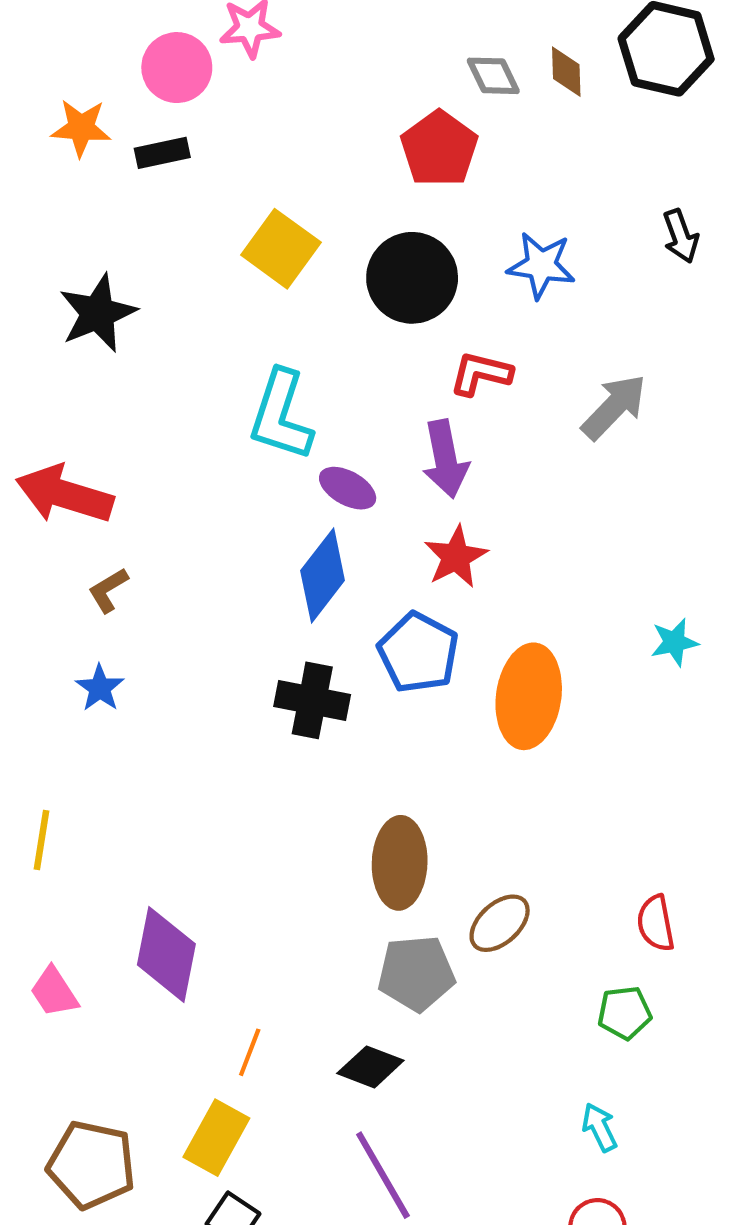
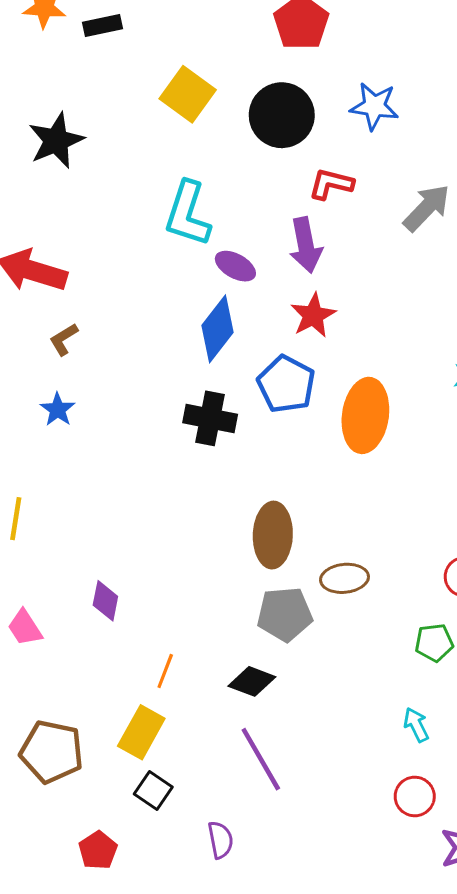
brown ellipse: (500, 923) -> (345, 578), turned 36
purple diamond: (166, 954) -> (105, 601), size x0.6

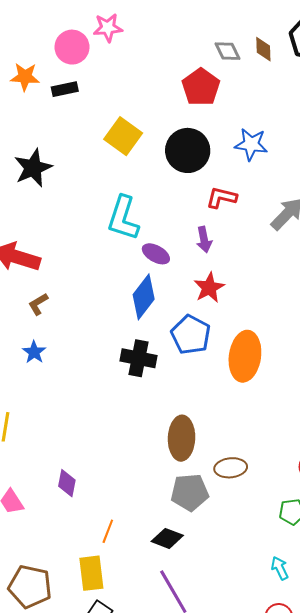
purple arrow: (306, 245) -> (204, 240), size x0.7
yellow rectangle: (141, 732) -> (91, 573), turned -36

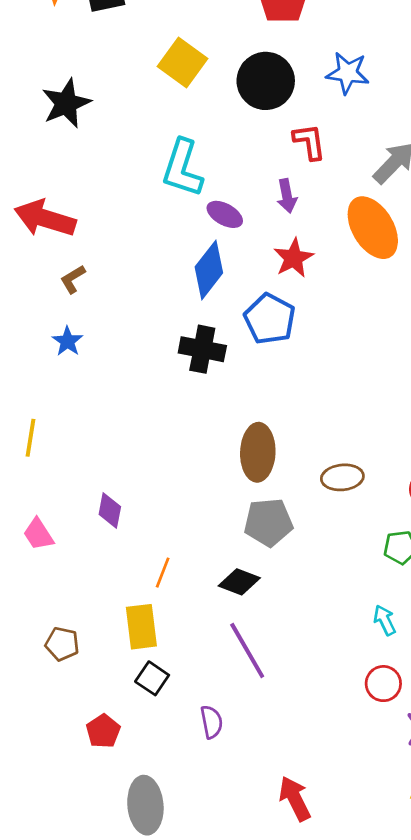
red L-shape: (221, 198) -> (309, 142), turned 68
orange ellipse: (245, 356) -> (373, 228), moved, turned -39
brown ellipse: (231, 468) -> (342, 477), moved
brown pentagon: (30, 587) -> (62, 644), size x0.6

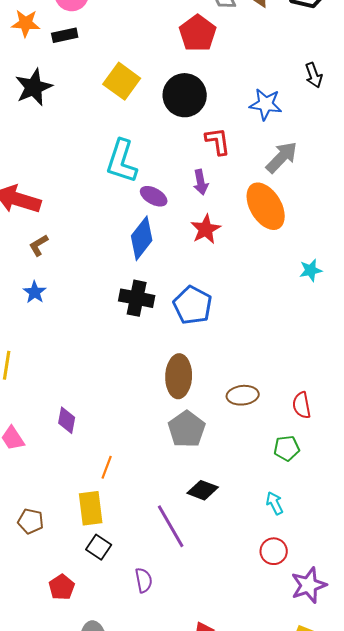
blue star: (348, 73) -> (266, 104), moved
black star: (66, 103) -> (34, 87), moved
blue pentagon: (270, 319) -> (193, 305), moved
gray pentagon: (268, 522) -> (187, 429), turned -30
black diamond: (239, 582) -> (203, 490), moved

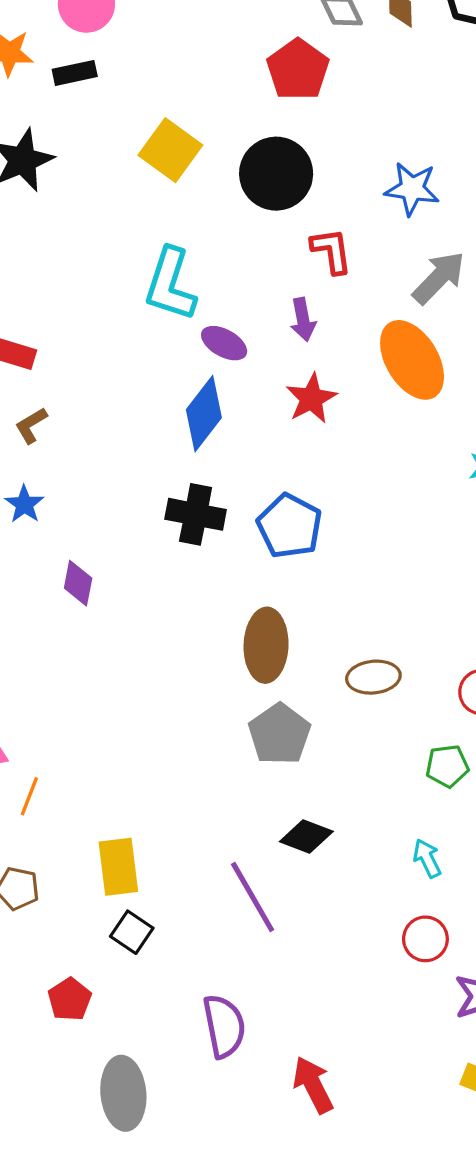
purple diamond: (67, 420) -> (78, 583), moved
orange line: (107, 467) -> (29, 796), moved
purple semicircle: (144, 580) -> (224, 1026), moved, size x1.5

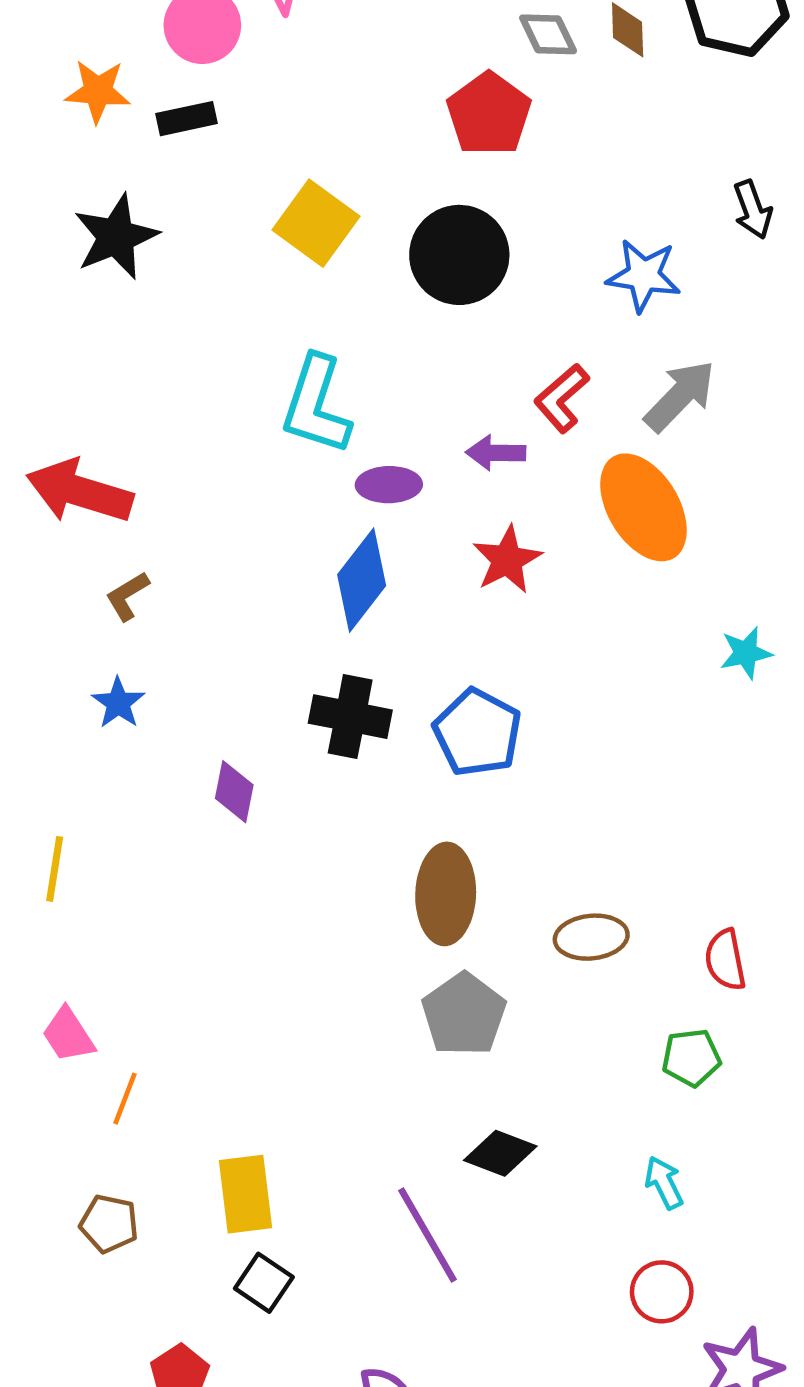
red L-shape: (331, 251) -> (562, 398), moved, turned -123
purple arrow: (303, 320) -> (496, 453), turned 102
purple ellipse: (224, 343) -> (389, 485), turned -30
purple diamond: (78, 583) -> (234, 792), moved

